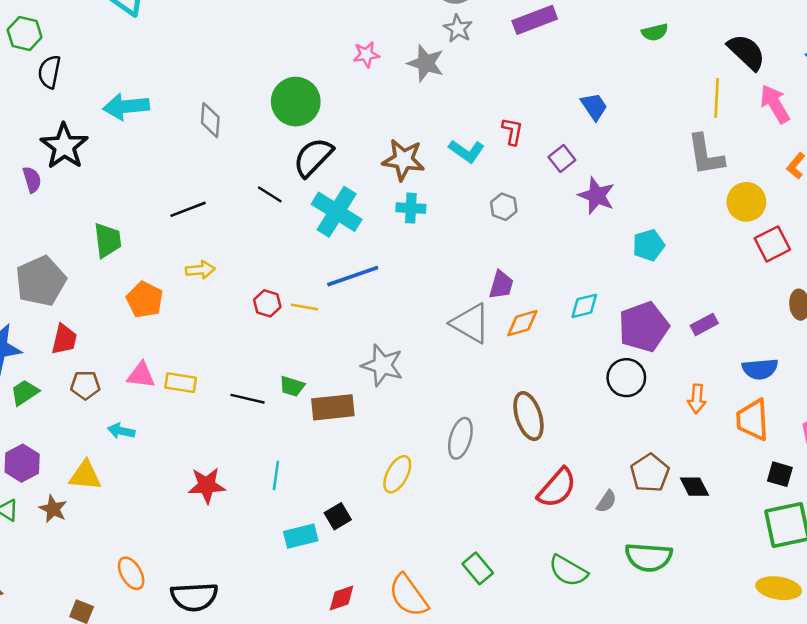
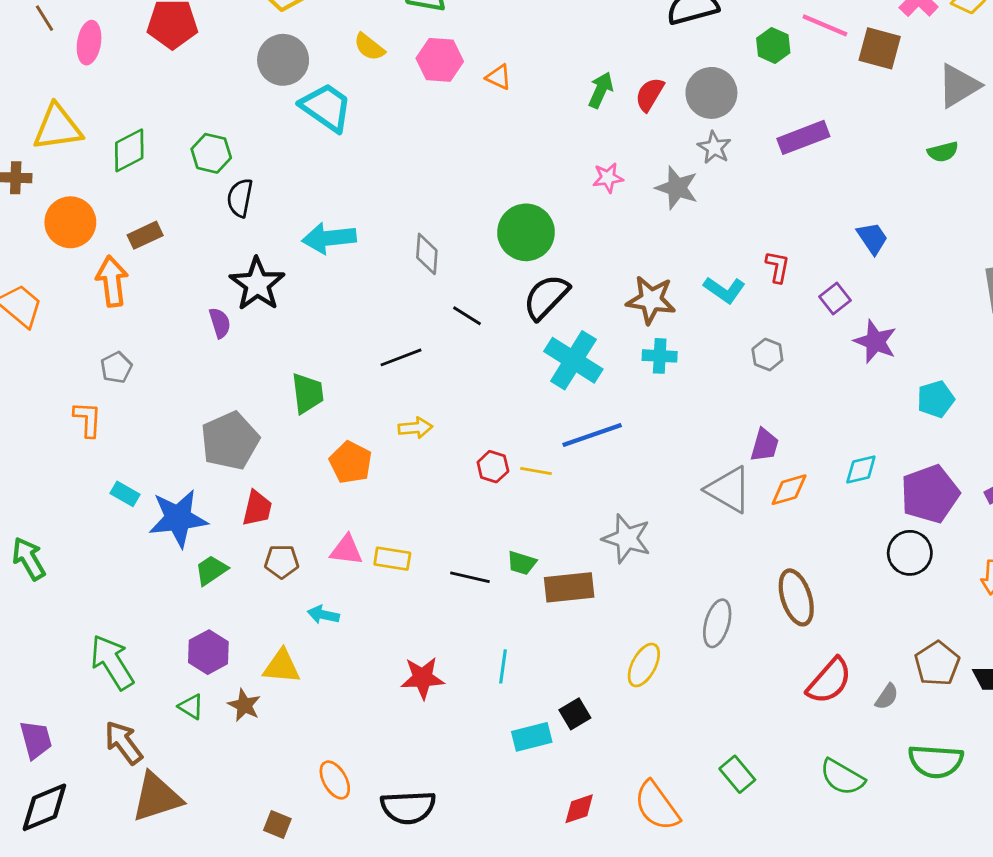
black line: (270, 194) -> (467, 316), moved

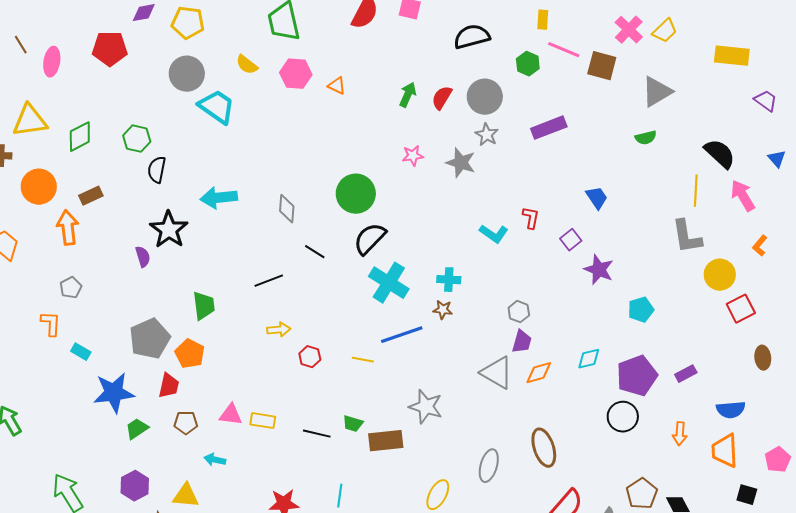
brown star: (651, 300) -> (443, 310), moved, size x0.6
gray hexagon: (767, 355) -> (519, 312), moved
orange pentagon: (351, 462) -> (190, 354), moved
red hexagon: (493, 467) -> (310, 357), moved
cyan rectangle: (125, 494) -> (81, 352), moved

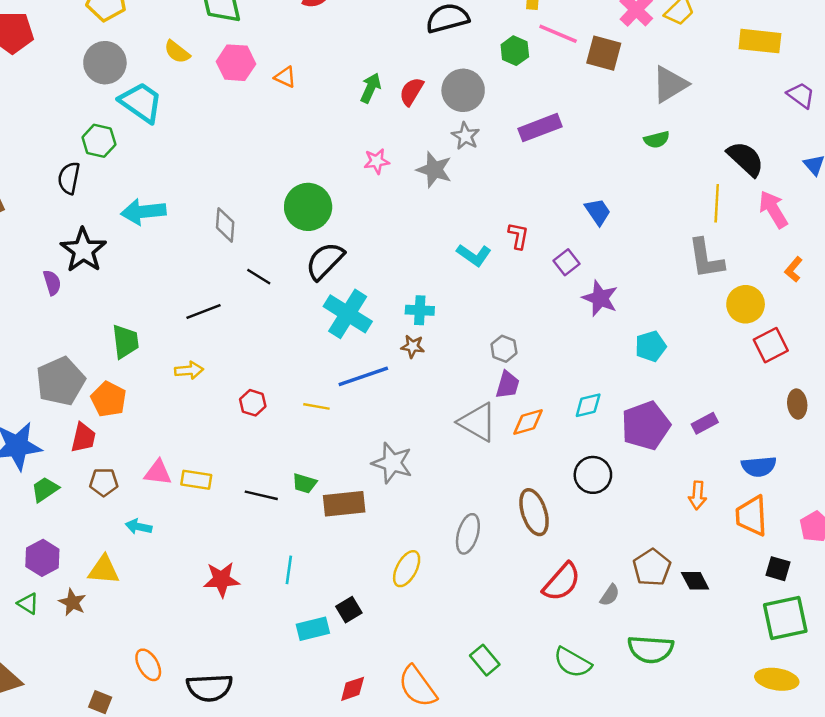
green hexagon: (137, 139) -> (99, 141), moved
yellow arrow: (279, 330) -> (189, 370), moved
black circle: (623, 417) -> (593, 475), moved

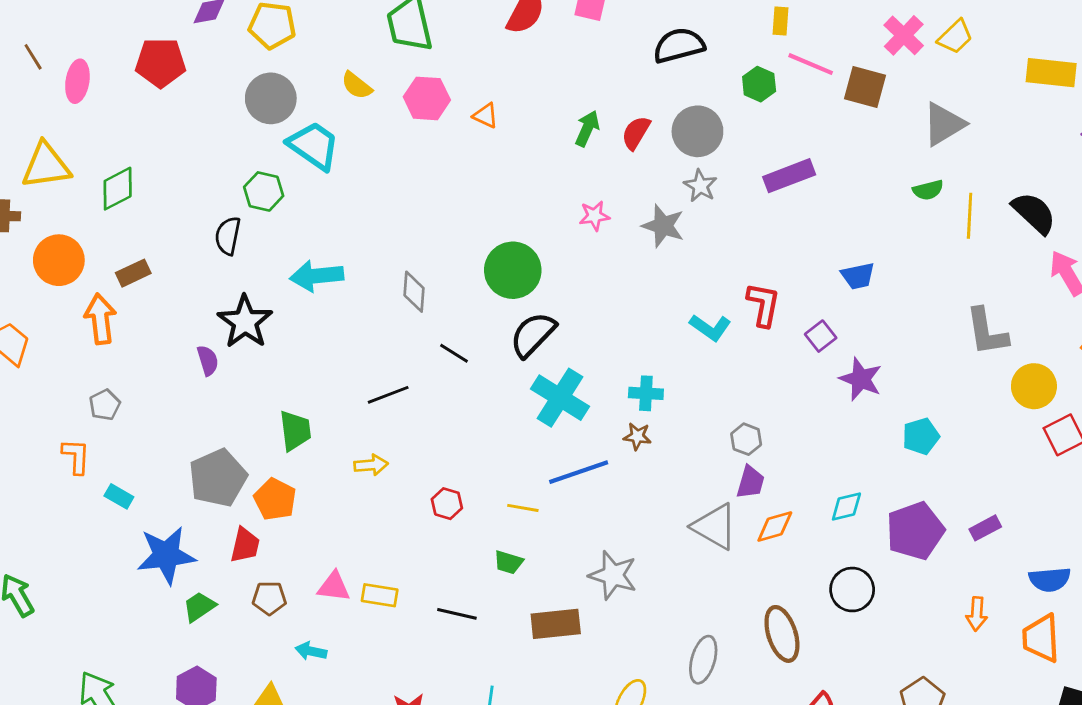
yellow line: (717, 203) -> (970, 216), moved
blue trapezoid: (598, 212) -> (858, 276), turned 112
red L-shape: (518, 236) -> (763, 305), size x1.4
green trapezoid: (304, 483) -> (508, 562), moved

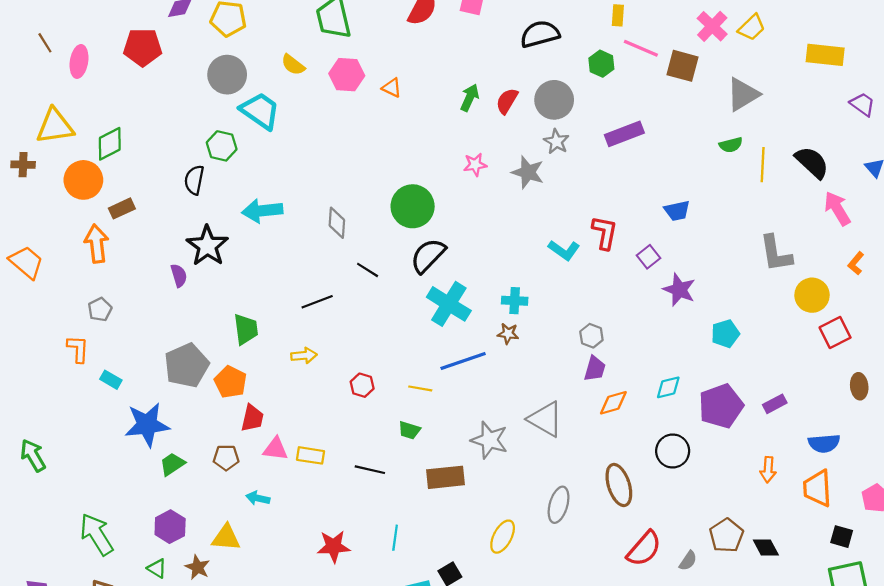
orange circle: (59, 260) -> (83, 180), moved
gray triangle: (715, 527) -> (545, 419), moved
red trapezoid: (245, 545) -> (252, 418), moved

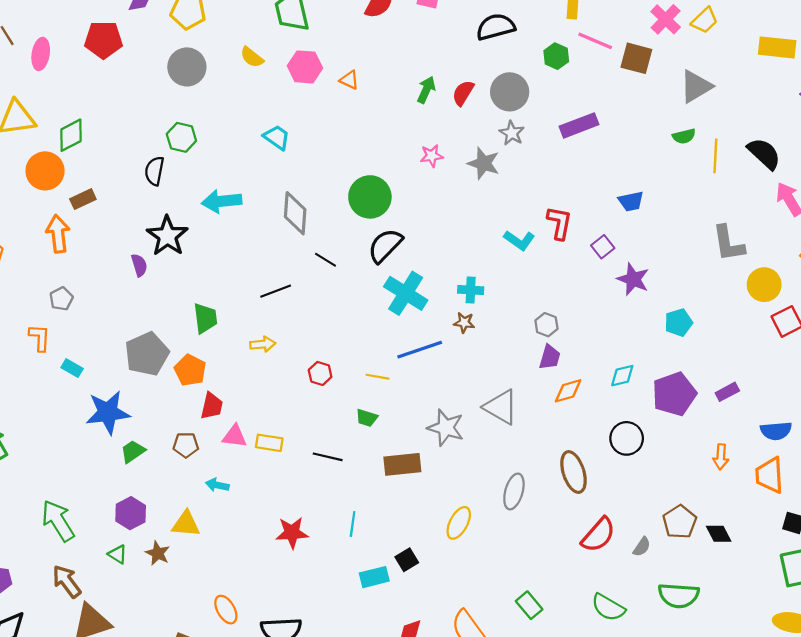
cyan trapezoid: (260, 111) -> (277, 137), moved, size x0.7
gray diamond: (337, 223) -> (295, 213), size x1.4

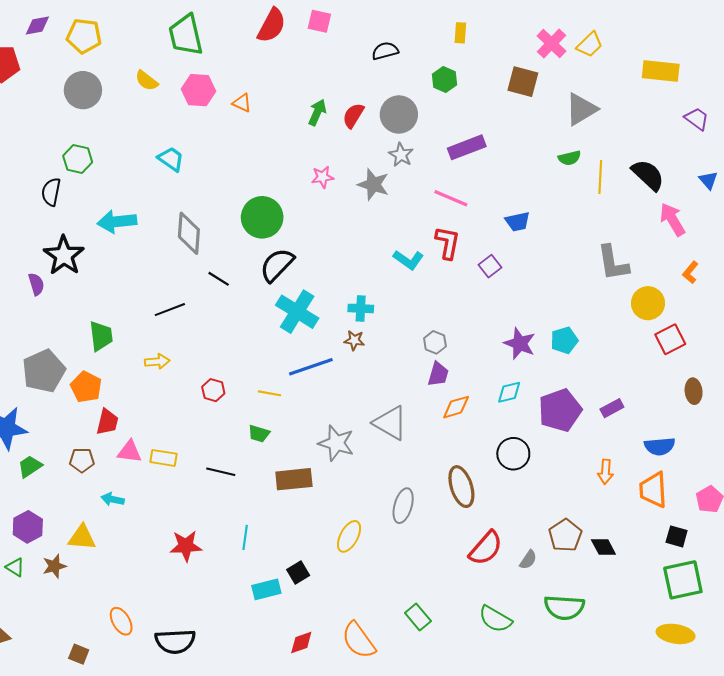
black semicircle: (496, 27) -> (385, 51), size x0.7
pink line: (595, 41) -> (451, 198), moved
purple star: (633, 279) -> (520, 343), moved
brown star: (158, 553) -> (54, 566), turned 30

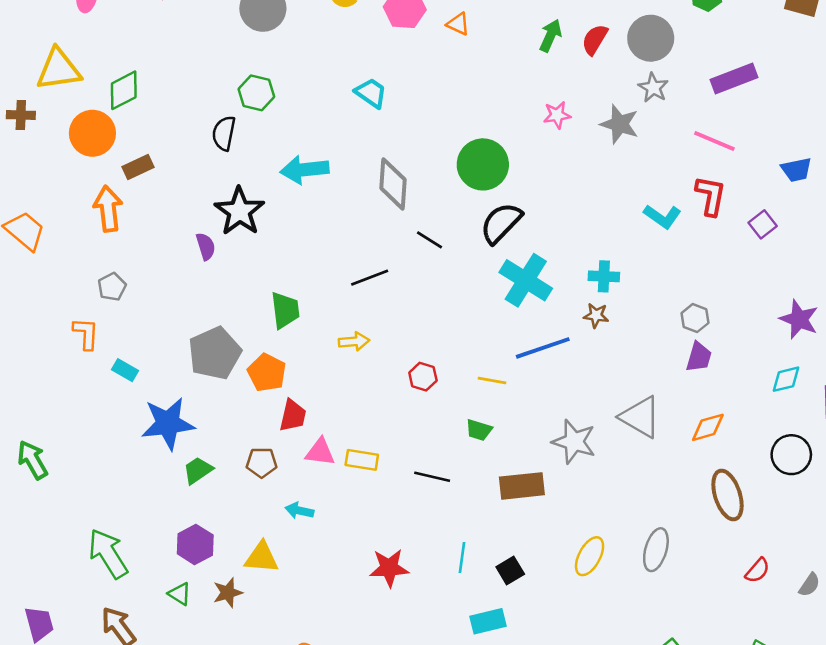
orange diamond: (456, 407) -> (708, 427), moved
gray ellipse: (403, 506) -> (656, 550), moved
red semicircle: (486, 548) -> (757, 570), size x0.6
black square: (298, 572) -> (510, 570), moved

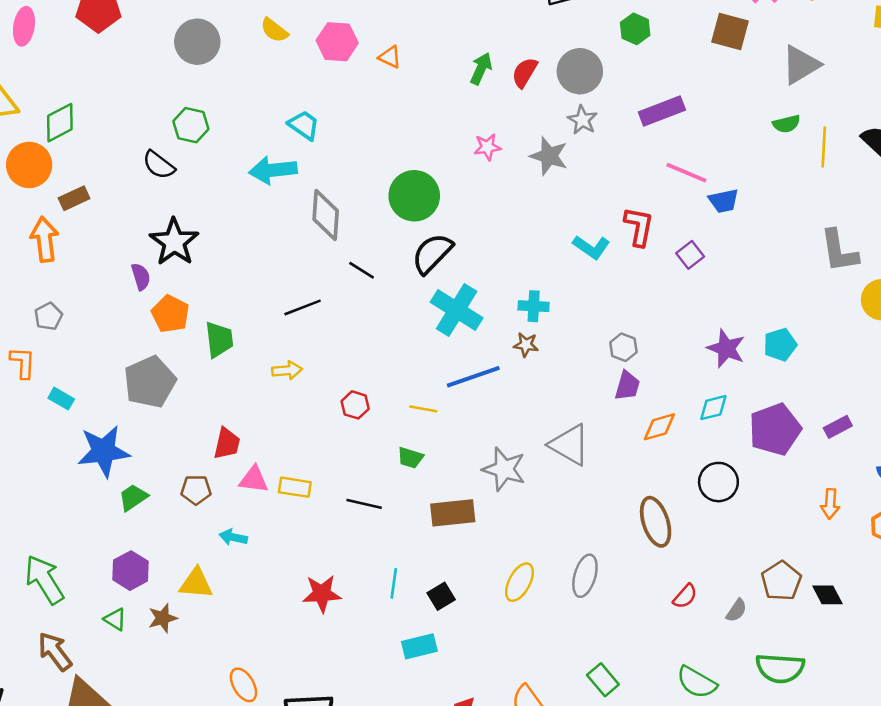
black semicircle: (224, 133) -> (159, 165), turned -64
pink line: (714, 141) -> (686, 173), moved
cyan arrow: (305, 170) -> (273, 170), moved
orange pentagon: (267, 373) -> (170, 314), moved
orange diamond: (708, 427) -> (659, 427), moved

